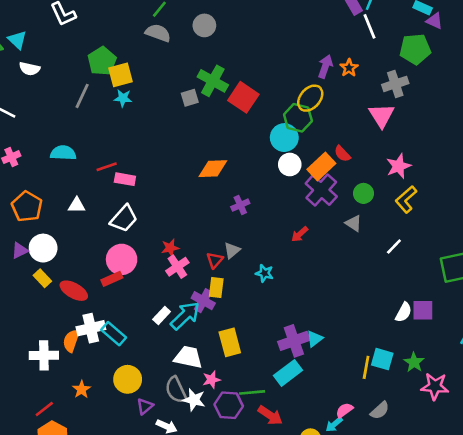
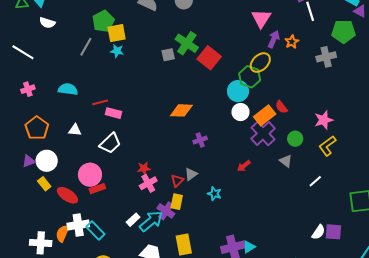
pink triangle: (382, 116) -> (261, 18), moved
pink circle: (122, 259) -> (90, 175), moved

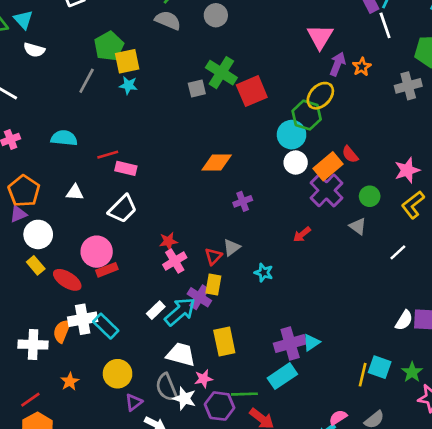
red square: (209, 58) -> (252, 91), turned 30
purple triangle: (29, 161) -> (18, 214), moved

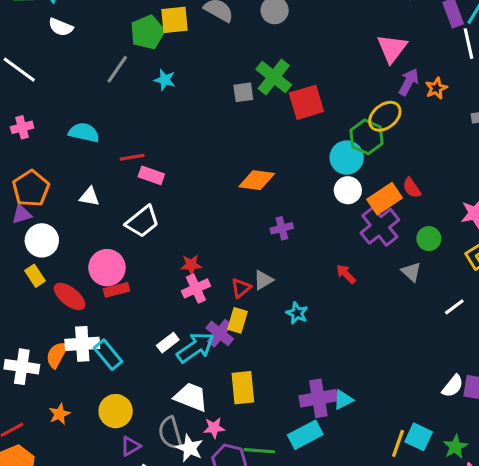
yellow square: (127, 61) -> (175, 20), moved
red arrow: (302, 234) -> (346, 274), turned 78

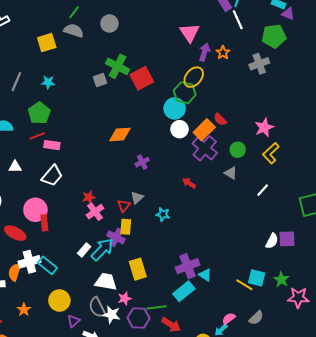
green pentagon: (147, 32) -> (39, 113), moved
red rectangle: (117, 290) -> (44, 223), turned -70
cyan triangle: (343, 400) -> (205, 275), moved, turned -48
yellow line: (398, 443) -> (244, 285), turned -66

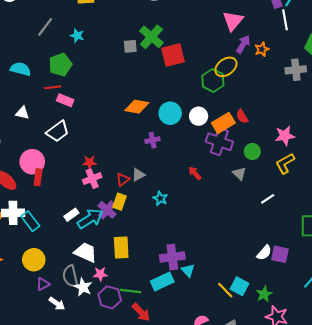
cyan circle: (175, 108) -> (170, 113), moved
purple cross: (205, 148) -> (219, 142), turned -35

